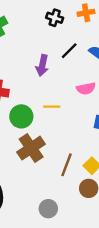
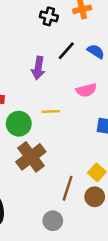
brown line: (67, 165) -> (68, 188), moved

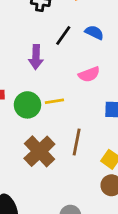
green circle: (19, 124) -> (27, 105), moved
brown line: (68, 188) -> (77, 142), moved

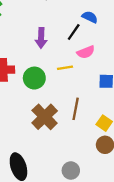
black line: (63, 35) -> (74, 32), moved
yellow line: (54, 101) -> (65, 68), moved

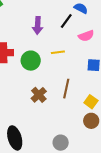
pink semicircle: (86, 52) -> (86, 36), moved
brown cross: (45, 117) -> (39, 95), size x0.7

